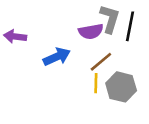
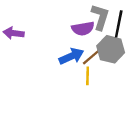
blue arrow: (57, 57) -> (71, 56), moved
gray hexagon: (121, 87) -> (111, 49), moved

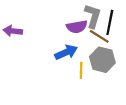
gray hexagon: (111, 49) -> (102, 60), moved
brown line: (92, 56) -> (99, 36), moved, turned 72

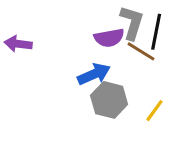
gray hexagon: (102, 60) -> (109, 100), moved
yellow line: (81, 70) -> (155, 111), moved, turned 35

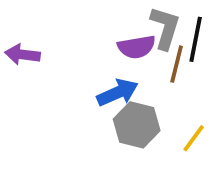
brown line: (141, 51) -> (177, 64), turned 72

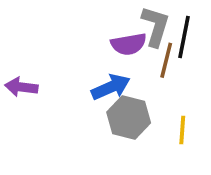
purple arrow: (22, 55) -> (21, 87), moved
yellow line: (194, 138) -> (182, 130), turned -32

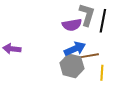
brown line: (166, 60) -> (89, 56), moved, turned 66
blue arrow: (111, 87) -> (75, 49), moved

